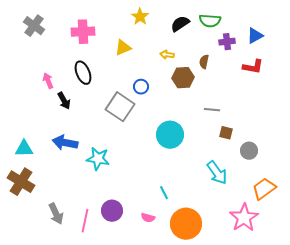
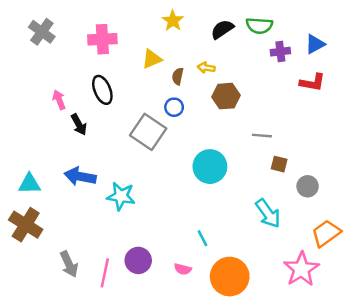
brown semicircle: (204, 62) -> (178, 76), moved

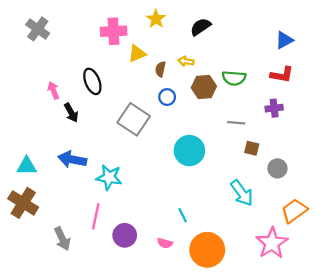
green semicircle: (259, 26) -> (234, 78), moved
pink cross: (102, 39) -> (114, 31), moved
purple cross: (280, 52) -> (274, 108), moved
blue circle: (174, 107) -> (167, 97), moved
pink line: (105, 273) -> (96, 216), moved

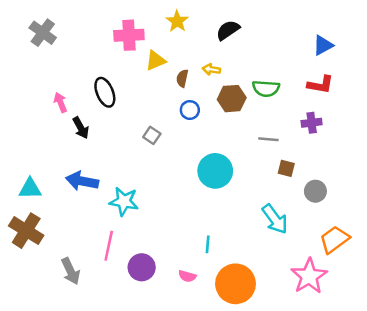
gray square: (134, 119) -> (152, 135), size x0.5
cyan line: (183, 215) -> (208, 244), turned 32

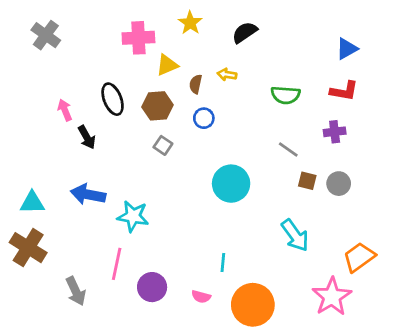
brown hexagon: (232, 99) -> (157, 106), moved
gray line: (268, 139) -> (288, 149), turned 30
gray circle: (315, 191) -> (339, 184), moved

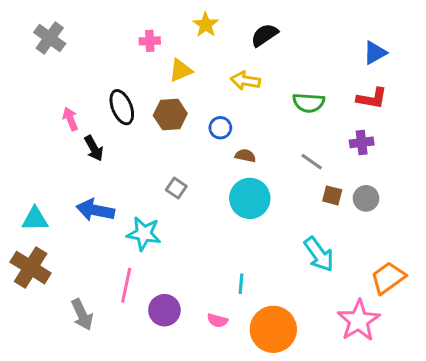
pink cross: (138, 38) -> (150, 41), size x0.6
yellow arrow: (227, 75) -> (245, 81), size x1.4
brown semicircle: (196, 84) -> (245, 156), moved, turned 90
gray square: (163, 145) -> (176, 188), moved

